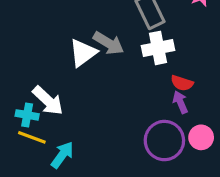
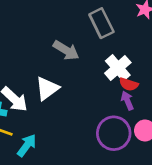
white cross: (158, 48) -> (118, 68), moved, turned -30
white triangle: (83, 53) -> (47, 88), moved

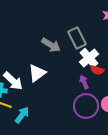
gray rectangle: (101, 23) -> (77, 38), moved
purple arrow: (127, 101) -> (84, 82), moved

